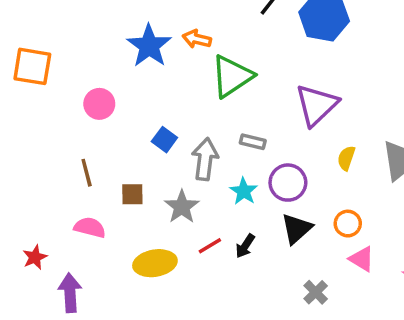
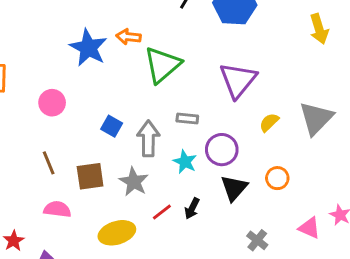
yellow semicircle: (346, 158) -> (269, 122), turned 35
brown square: (132, 194) -> (90, 176), size x1.4
pink triangle: (362, 259) -> (309, 228), moved

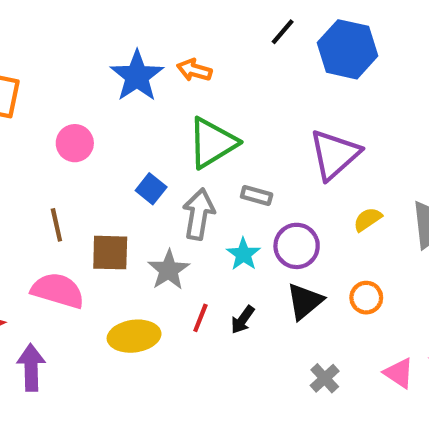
green triangle: (162, 65) -> (212, 143), moved
pink semicircle: (57, 209) -> (58, 290), size x1.4
red line: (162, 212) -> (200, 318), turned -40

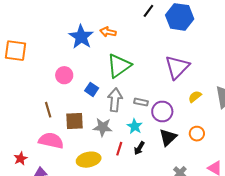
pink circle: (75, 143) -> (64, 75), moved
gray rectangle: (257, 196) -> (141, 102), moved
cyan star: (243, 254) -> (135, 126), moved
gray star: (169, 270) -> (103, 127), turned -30

